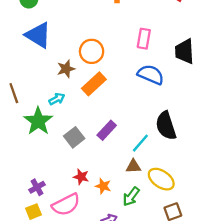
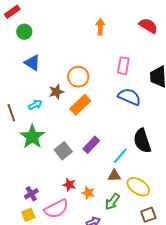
blue triangle: (38, 35) -> (32, 63), size x0.7
cyan arrow: (57, 99) -> (35, 105), moved

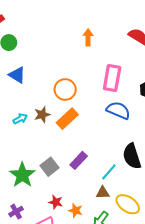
pink rectangle: (123, 66) -> (112, 78), size x1.4
brown star: (56, 92) -> (42, 115), moved
green star: (32, 137) -> (22, 175), moved

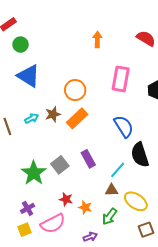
blue triangle: (17, 75) -> (29, 76), size x1.4
blue semicircle: (118, 110) -> (124, 126), moved, turned 35
purple rectangle: (79, 160) -> (88, 159), turned -72

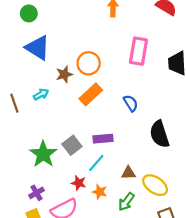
brown star: (53, 114) -> (64, 74), moved
blue semicircle: (124, 126) -> (131, 103), moved, size x0.7
purple rectangle: (88, 159) -> (103, 139), turned -66
cyan line: (118, 170) -> (96, 163), moved

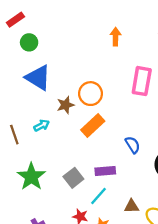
blue semicircle: (131, 103) -> (133, 145), moved
green star: (43, 154) -> (31, 177), moved

